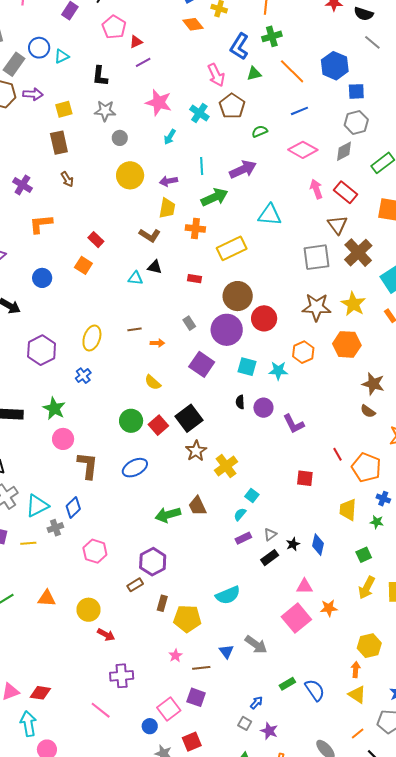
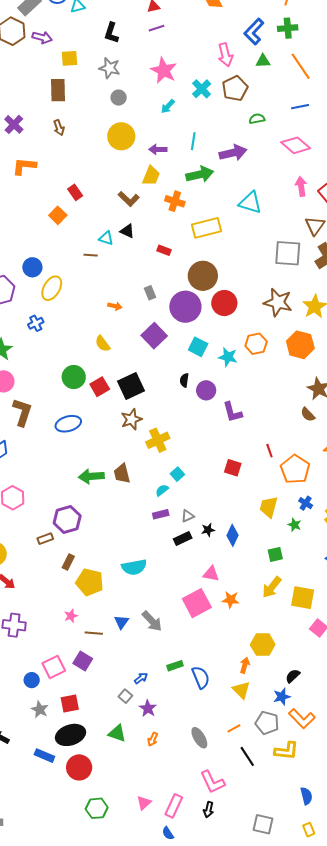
blue circle: (42, 278) -> (32, 267), moved
brown line: (134, 329) -> (91, 255), moved

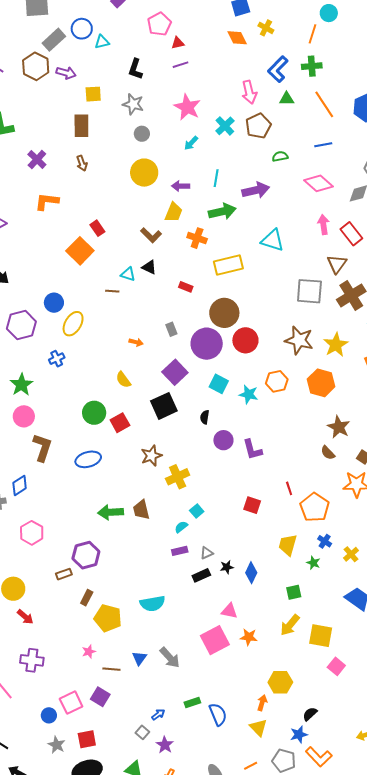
orange square: (58, 215) -> (80, 251), size x1.5
black square: (131, 386) -> (164, 406), moved
purple circle: (206, 390) -> (223, 440), moved

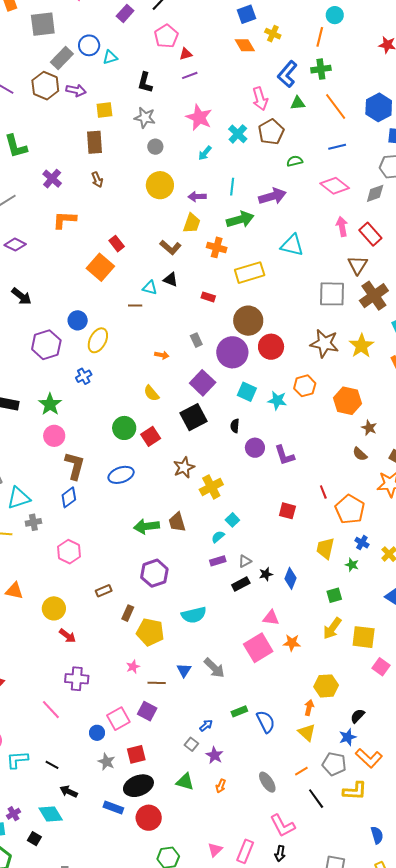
orange hexagon: (321, 383) -> (348, 401), moved
brown star: (339, 427) -> (369, 428), size x0.7
blue diamond: (20, 486) -> (69, 497), moved
purple hexagon: (86, 555) -> (154, 573), moved

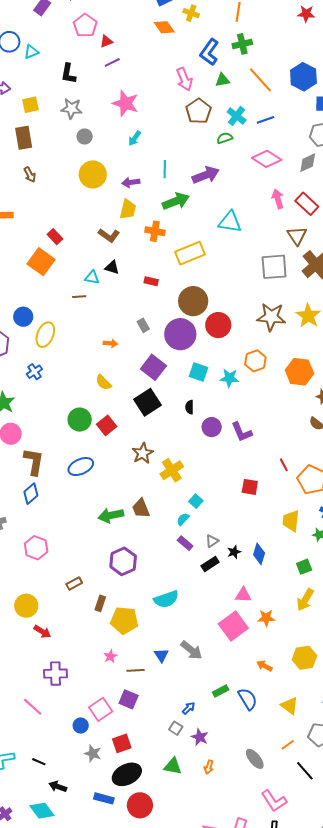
cyan cross: (238, 134) -> (237, 116), moved
purple rectangle: (218, 561) -> (185, 543), turned 63
orange arrow: (309, 708) -> (264, 666), moved, turned -70

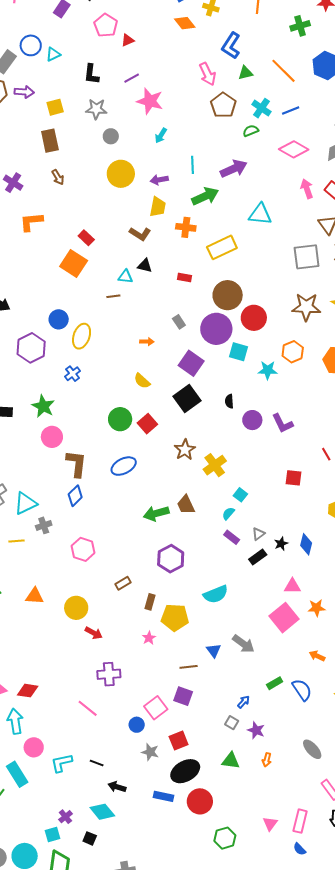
green cross: (242, 44) -> (300, 26), moved
purple line: (112, 62) -> (132, 78), moved
cyan square: (198, 372) -> (239, 352), moved
pink star: (110, 656) -> (149, 638), moved

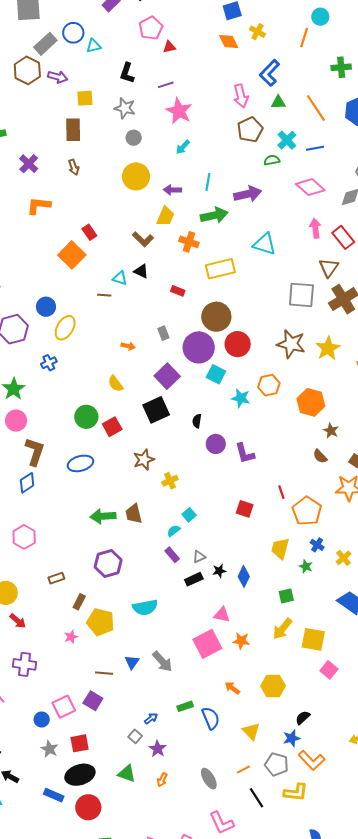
yellow cross: (215, 465) -> (170, 481), size x0.7

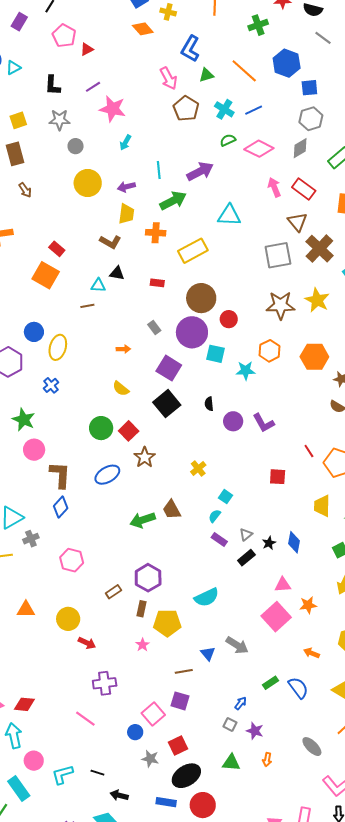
green semicircle: (272, 160) -> (228, 140), moved
red circle: (238, 344) -> (229, 319), size x0.7
brown star: (144, 460) -> (145, 457), moved
purple hexagon: (108, 564) -> (148, 578), moved

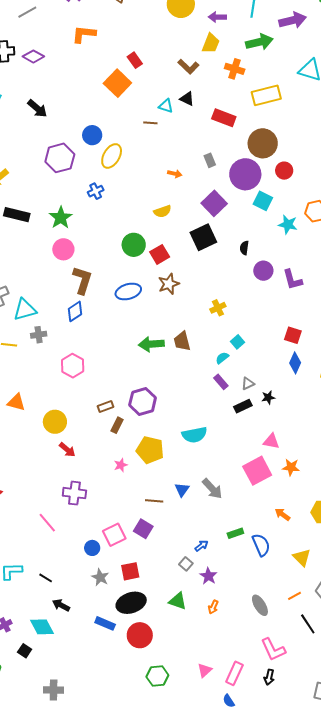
red rectangle: (157, 283) -> (224, 118), size x1.6
yellow semicircle: (121, 389) -> (162, 211), turned -72
blue diamond: (294, 542) -> (295, 363), moved
brown rectangle: (141, 609) -> (117, 425), moved

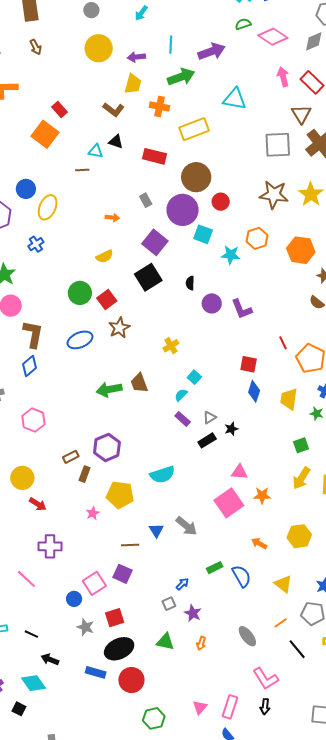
gray square: (186, 564) -> (169, 604), turned 32

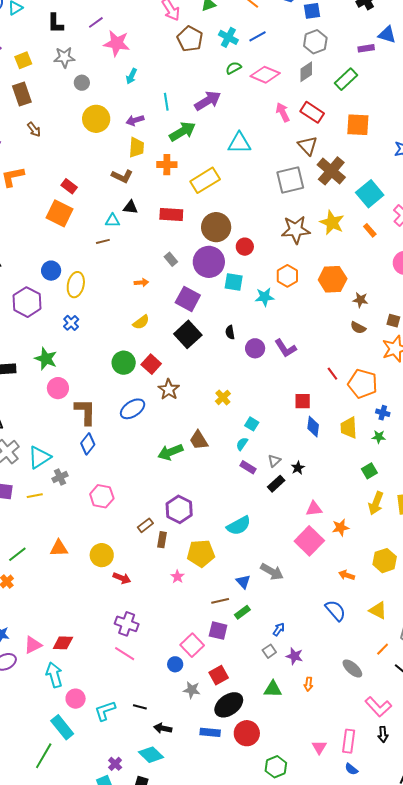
purple cross: (50, 546) -> (127, 624), moved, turned 30
green rectangle: (215, 568) -> (242, 612), moved

